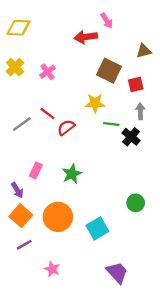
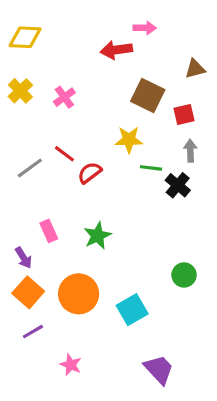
pink arrow: (107, 21) -> (145, 28), turned -56
pink rectangle: (36, 170) -> (49, 231), turned -49

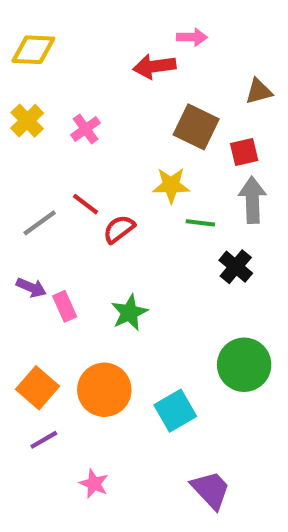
gray arrow: (190, 151) -> (252, 200), size x1.5
black cross: (178, 185) -> (236, 267), moved
purple arrow: (23, 258) -> (31, 288), moved, turned -35
green circle: (184, 275) -> (244, 365), size x1.6

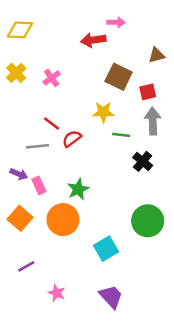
gray line: (40, 223) -> (38, 146), moved, turned 30
orange square: (38, 388) -> (20, 218), moved
orange circle: (104, 390) -> (63, 220), moved
purple trapezoid: (211, 490) -> (111, 297), moved

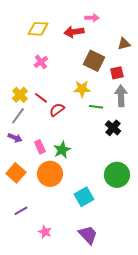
yellow diamond: (20, 30) -> (38, 29), moved
yellow cross: (16, 73) -> (20, 95), moved
gray line: (38, 146) -> (18, 116), moved, turned -48
pink rectangle: (39, 185) -> (40, 147), moved

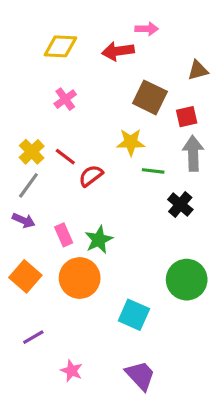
cyan square: (84, 197) -> (134, 315), turned -36

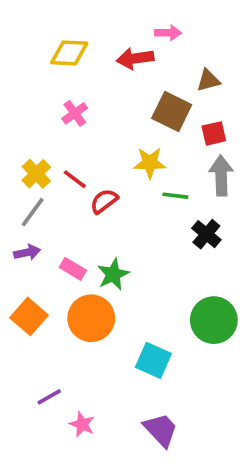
brown triangle: (198, 70) -> (208, 80), moved
purple arrow: (24, 220) -> (27, 252), turned -35
pink rectangle: (64, 235) -> (73, 269), turned -35
purple line: (33, 337) -> (49, 397), moved

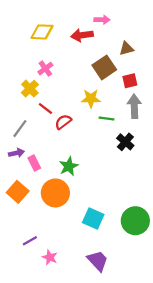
brown square: (172, 111) -> (104, 67), turned 30
yellow cross: (36, 174) -> (30, 89), moved
pink rectangle: (73, 269) -> (34, 163), moved, turned 32
green circle: (214, 320) -> (135, 221), moved

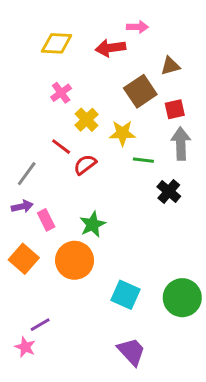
yellow cross: (30, 89) -> (87, 120), moved
pink star: (50, 257) -> (25, 347), moved

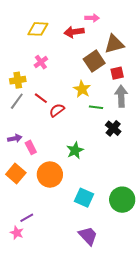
brown triangle: (170, 66) -> (114, 44), size x1.5
yellow cross: (87, 120) -> (18, 80), moved, turned 35
yellow star: (122, 133) -> (82, 89), turned 30
gray line: (27, 174) -> (17, 101), moved
green star: (92, 224) -> (75, 150), moved

